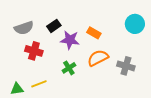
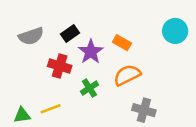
purple star: (70, 40) -> (91, 52), turned 30
red cross: (34, 51) -> (60, 66), moved
gray cross: (126, 66) -> (144, 110), moved

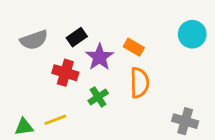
orange semicircle: (127, 75) -> (139, 83), turned 116
gray cross: (144, 110) -> (185, 121), moved

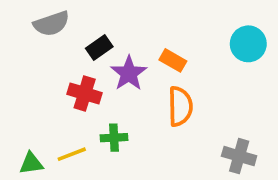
gray semicircle: (34, 40) -> (51, 24), moved
green cross: (98, 97) -> (114, 138), moved, turned 30

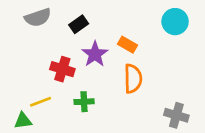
cyan circle: (248, 44) -> (175, 22), moved
black rectangle: (99, 48) -> (79, 24), moved
yellow line: (72, 154) -> (41, 102), moved

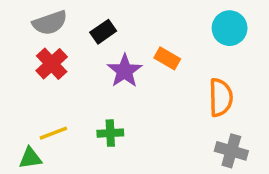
red cross: (62, 69) -> (52, 64), moved, turned 30
orange semicircle: (133, 79) -> (221, 98), moved

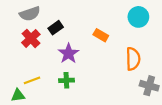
black rectangle: (103, 32) -> (56, 28), moved
purple star: (125, 71) -> (69, 53), moved
gray cross: (231, 151) -> (149, 86), moved

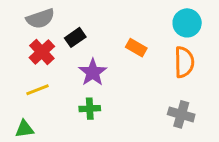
orange semicircle: (133, 59) -> (184, 62), moved
yellow line: (32, 80) -> (38, 90), moved
gray cross: (149, 86) -> (181, 114), moved

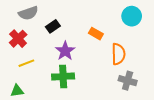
red cross: (42, 52) -> (18, 39), moved
orange semicircle: (184, 62) -> (118, 54), moved
green cross: (90, 109) -> (63, 77), size x1.5

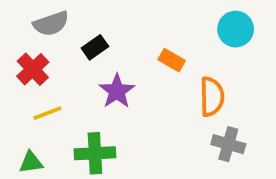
green cross: (63, 77) -> (95, 153), moved

